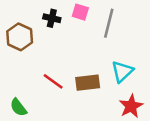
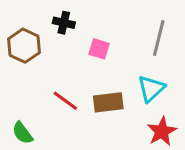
pink square: (80, 12) -> (99, 49), moved
gray line: (109, 23) -> (159, 38), moved

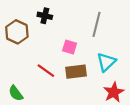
gray line: (159, 38) -> (96, 24), moved
pink square: (99, 49) -> (70, 47), moved

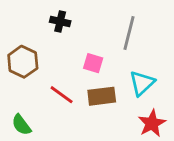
brown hexagon: (17, 32) -> (23, 62), moved

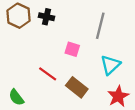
brown hexagon: (23, 62) -> (19, 16), moved
brown rectangle: (102, 96) -> (77, 87), moved, turned 45

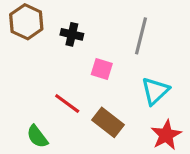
black cross: (47, 17) -> (72, 34), moved
green semicircle: (16, 97) -> (37, 137), moved

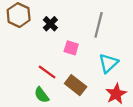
black cross: (72, 34) -> (50, 24), turned 32
green semicircle: (37, 137) -> (42, 95), moved

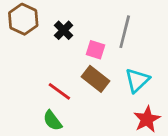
pink square: (71, 48) -> (95, 50), moved
brown rectangle: (76, 85) -> (95, 79), moved

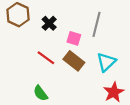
red line: (59, 91) -> (46, 58), moved

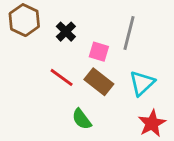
green semicircle: (41, 93) -> (82, 119), moved

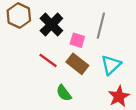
black cross: (66, 32) -> (51, 25), size x1.5

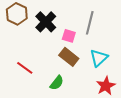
red line: (48, 60) -> (25, 68), moved
green semicircle: (64, 93) -> (57, 83), turned -105

